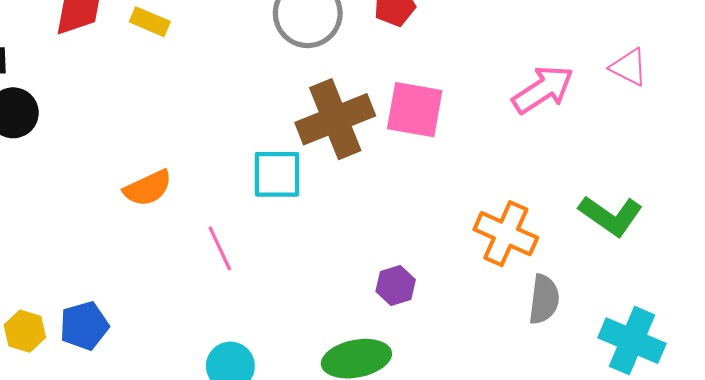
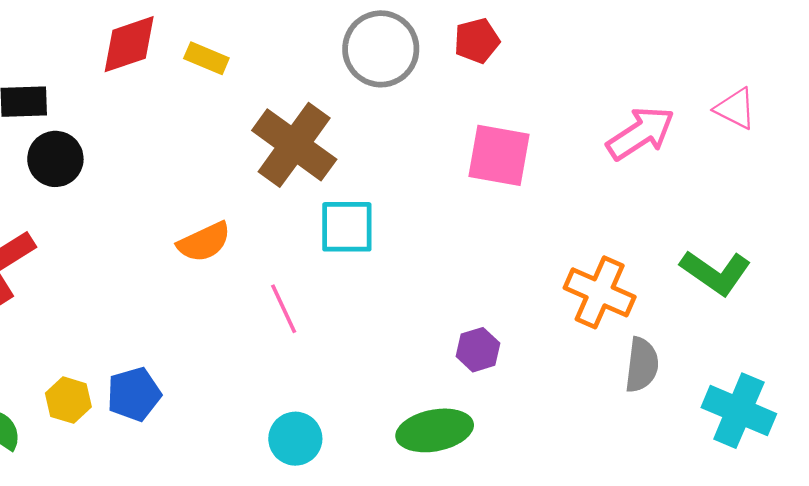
brown cross: (335, 119) -> (294, 145), moved, turned -32

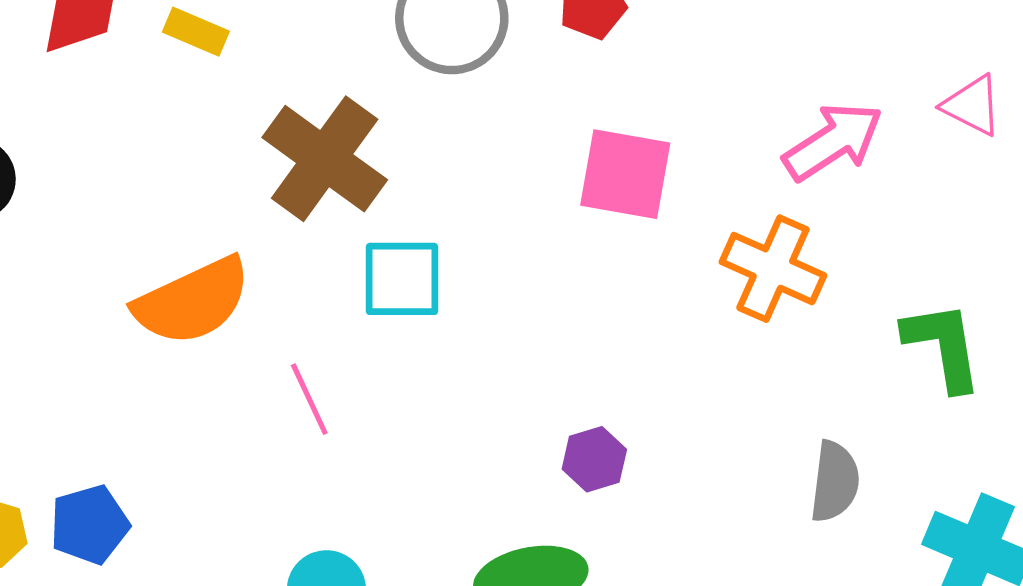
orange semicircle: (204, 242) -> (192, 301), size x1.5
green L-shape: (716, 272) -> (943, 346), turned -134
orange cross: (600, 292) -> (773, 269), moved

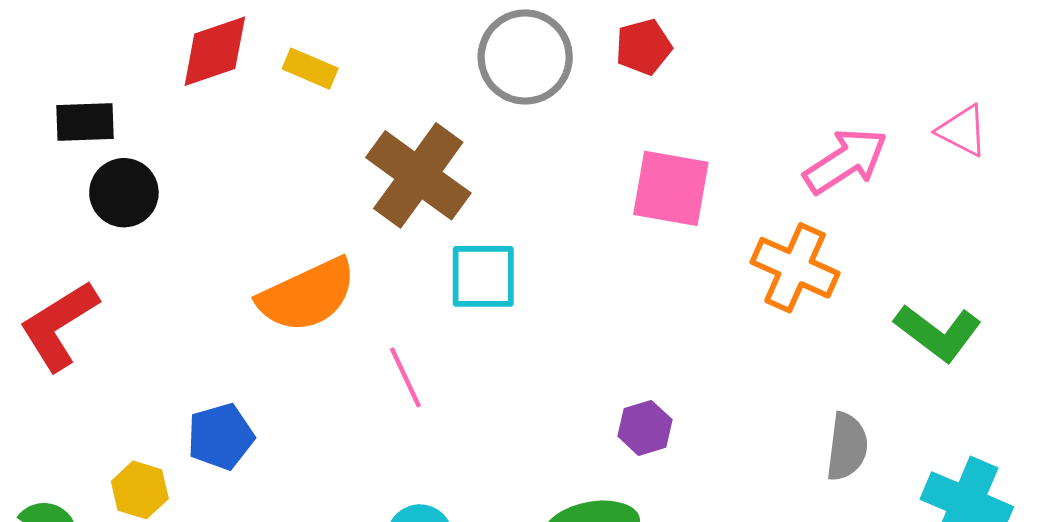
green L-shape: (943, 346) -> (938, 333), turned 136
blue pentagon: (89, 525) -> (221, 437), moved

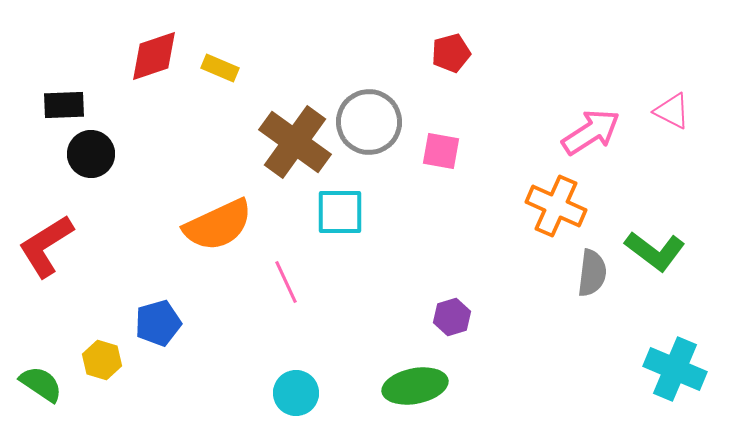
gray circle: (525, 57) -> (369, 122), moved
pink square: (671, 188) -> (441, 151), moved, size x0.7
gray semicircle: (847, 447) -> (592, 273), moved

